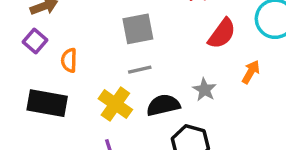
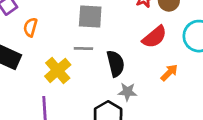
gray star: (205, 90) -> (127, 92), moved, turned 30
black semicircle: (163, 105) -> (116, 64), moved, turned 75

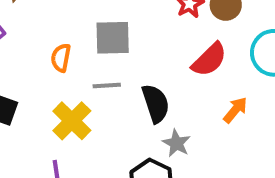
orange semicircle: (30, 27) -> (61, 58), moved
gray star: (127, 92) -> (176, 143), turned 30

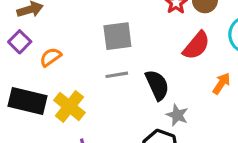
orange semicircle: (61, 58) -> (51, 57), moved, turned 50
yellow cross: (72, 121) -> (69, 106), moved

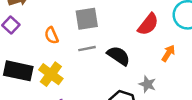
orange semicircle: (51, 57) -> (51, 35), moved, turned -77
black semicircle: (157, 85) -> (119, 56), turned -30
gray star: (177, 115) -> (147, 84), moved

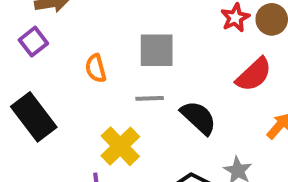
black rectangle: (18, 71) -> (34, 117), turned 32
yellow cross: (51, 74) -> (120, 146), moved

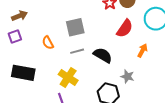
purple square: (33, 42) -> (15, 36), turned 32
black rectangle: (34, 117) -> (23, 73), turned -30

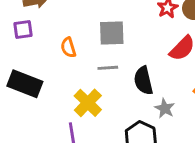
black semicircle: (103, 55) -> (143, 81), turned -144
gray star: (127, 76) -> (165, 108), moved

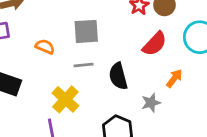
orange semicircle: (68, 47) -> (45, 47), turned 132
gray star: (165, 108) -> (151, 103), moved, turned 30

